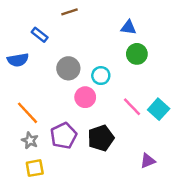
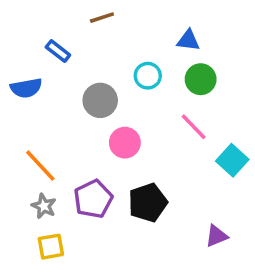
cyan circle: (101, 76) -> (148, 76), moved
pink line: (132, 107) -> (194, 127), moved

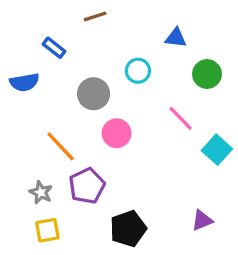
green circle: (201, 79) -> (207, 74), moved
orange line: (40, 166) -> (61, 146), moved
black pentagon: (148, 203) -> (128, 229), moved

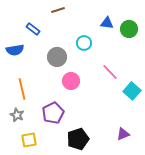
green circle: (207, 74) -> (129, 29), moved
orange line: (61, 146) -> (22, 89), moved, turned 30
gray star: (41, 192) -> (17, 115), moved

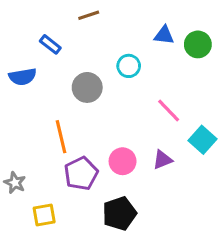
pink circle: (71, 81) -> (123, 161), moved
orange line: (22, 89) -> (61, 137), moved
gray star: (17, 115) -> (15, 183), moved
purple triangle: (123, 134) -> (162, 160), moved

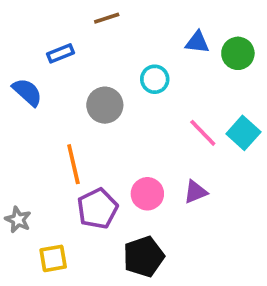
blue rectangle: (50, 44) -> (61, 53), turned -60
blue semicircle: (23, 77) -> (27, 92), turned -128
cyan square: (202, 140) -> (243, 133), moved

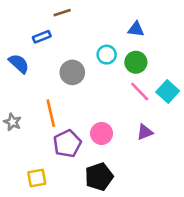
brown line: (107, 18) -> (62, 13), moved
green circle: (238, 53) -> (136, 62), moved
purple triangle: (195, 192) -> (145, 132), moved
gray star: (18, 220) -> (13, 122), moved

